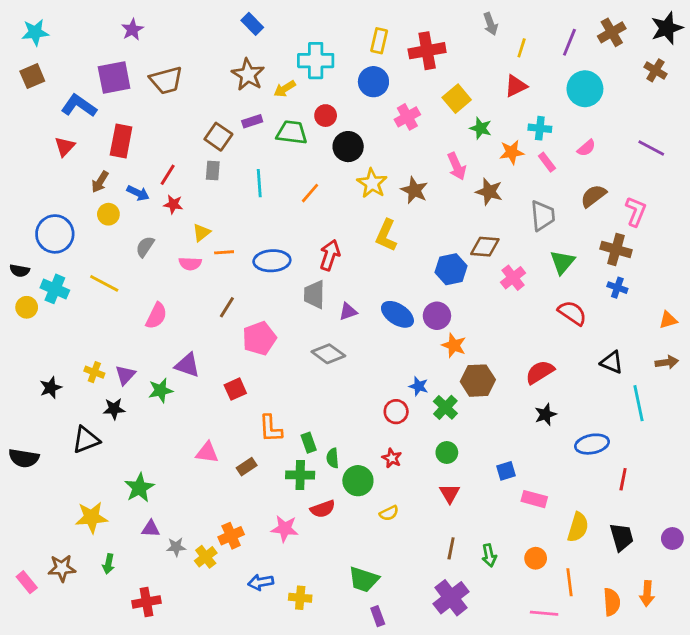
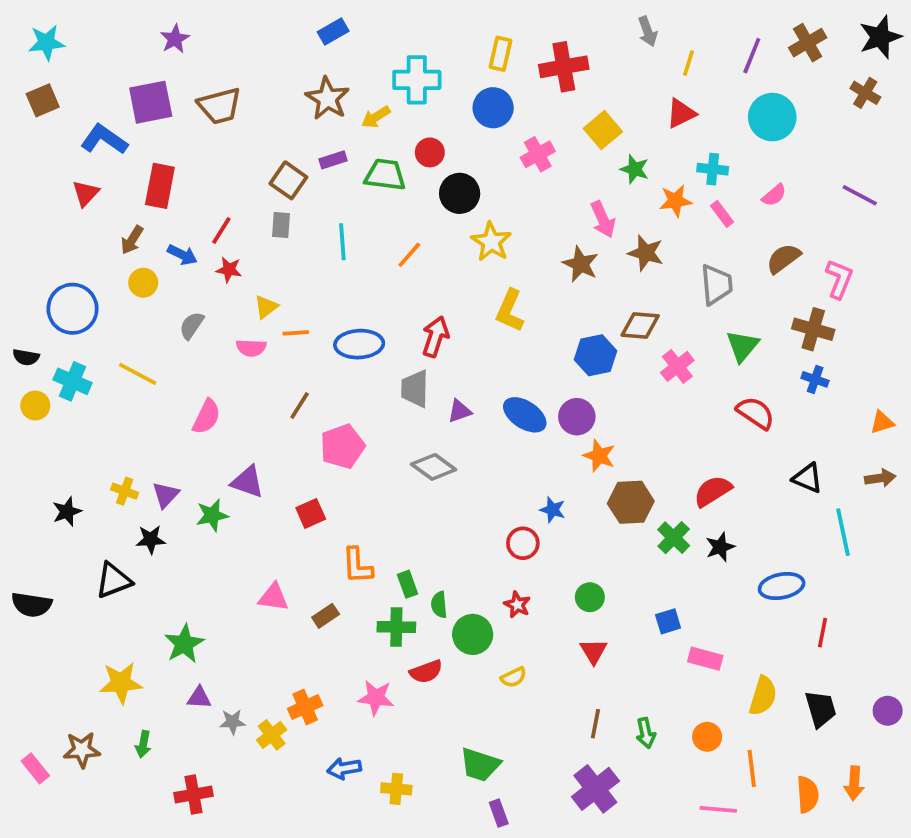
blue rectangle: (252, 24) -> (333, 31), turned -75
brown star: (414, 190) -> (581, 264), moved
green cross: (445, 407) -> (674, 538), moved

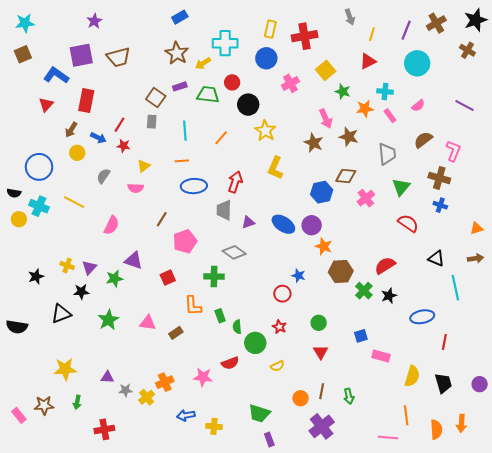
orange line: (296, 333) -> (182, 161), moved
green cross: (396, 627) -> (214, 277), moved
green star: (184, 644) -> (108, 320), moved
orange circle: (707, 737) -> (301, 398), moved

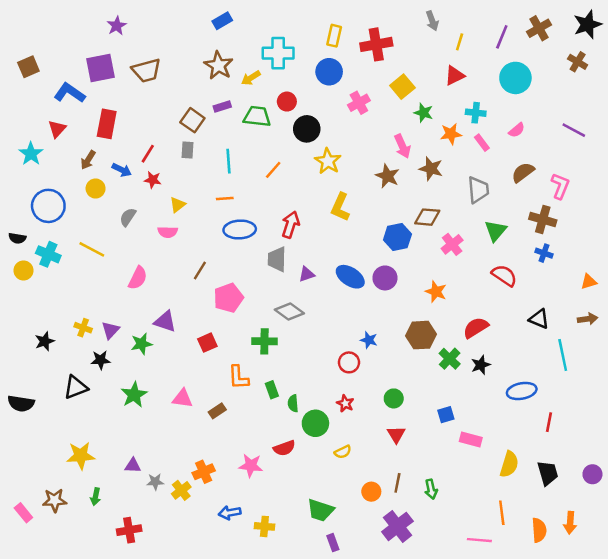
cyan star: (25, 23) -> (31, 154), moved, turned -30
orange star: (324, 246) -> (436, 292), moved

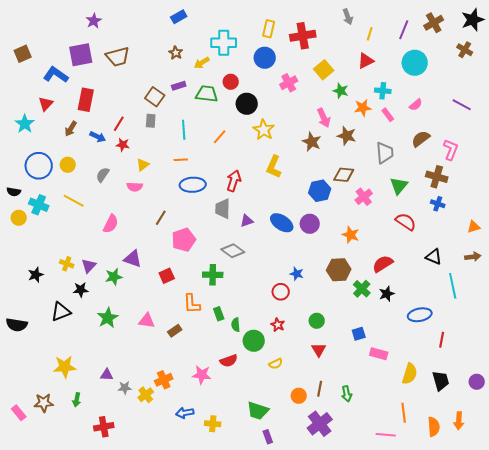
brown star: (219, 66) -> (176, 53), size x0.6
yellow circle: (96, 189) -> (68, 165), moved

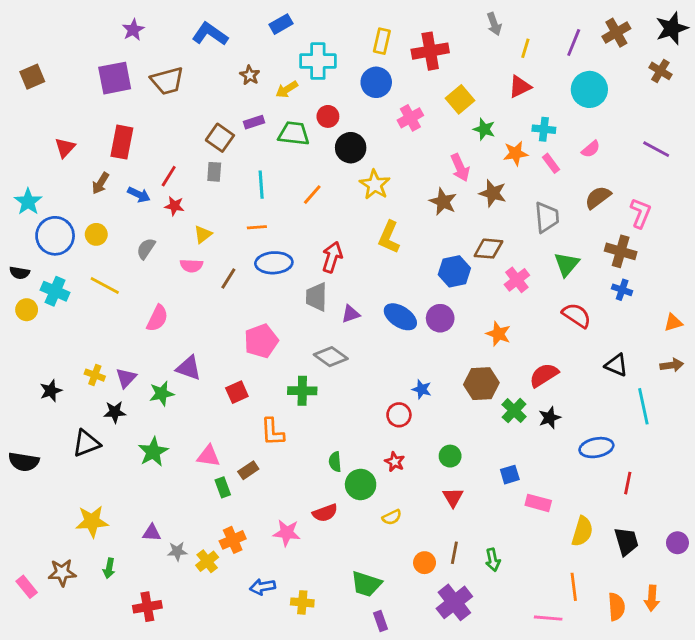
blue rectangle: (179, 17) -> (281, 24), moved
blue L-shape: (56, 75) -> (210, 34), moved
cyan star: (25, 124) -> (28, 202), moved
brown line: (161, 218) -> (228, 278), moved
green rectangle: (219, 314) -> (223, 487), moved

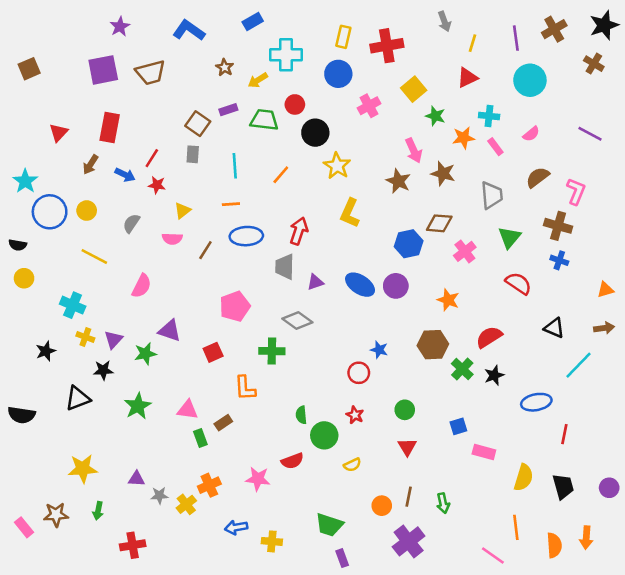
purple line: (574, 43) -> (516, 38), turned -30
cyan cross: (55, 291) -> (73, 305), moved
cyan line: (643, 406) -> (578, 365), turned 56
pink line: (548, 618) -> (493, 555), turned 30

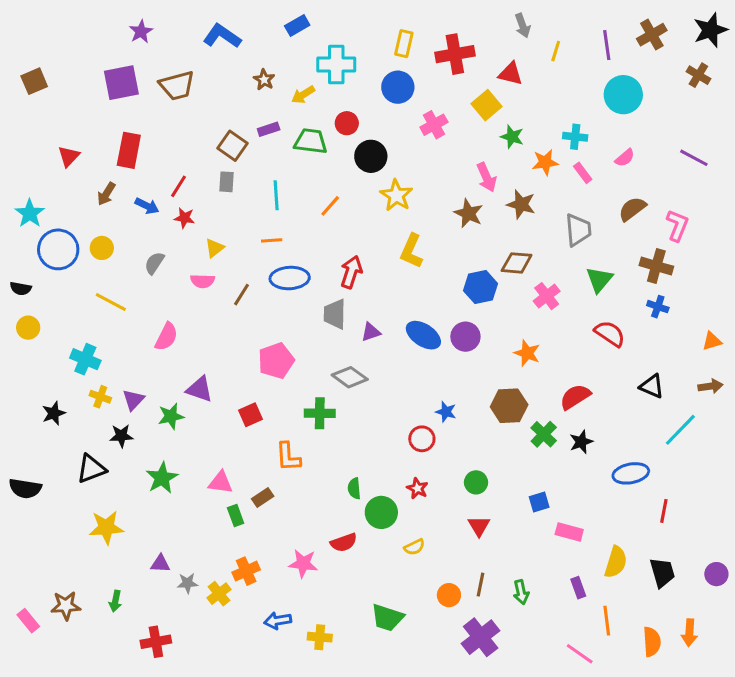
red triangle: (467, 78) -> (511, 74), moved, turned 40
yellow star: (83, 469) -> (106, 527), moved
purple rectangle: (342, 558) -> (578, 588), moved

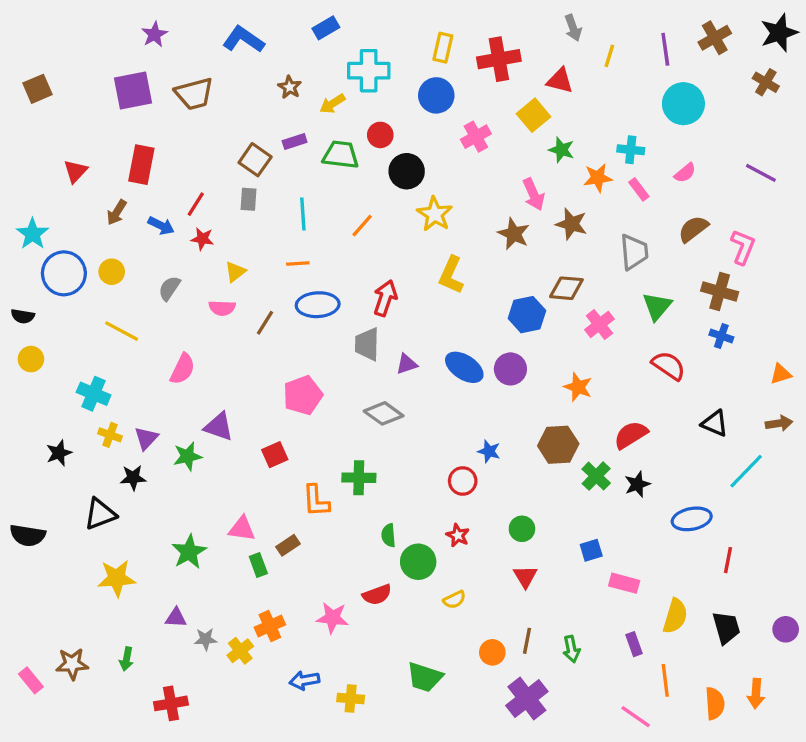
green cross: (320, 413) -> (359, 478), moved
green star: (162, 478) -> (189, 552), moved

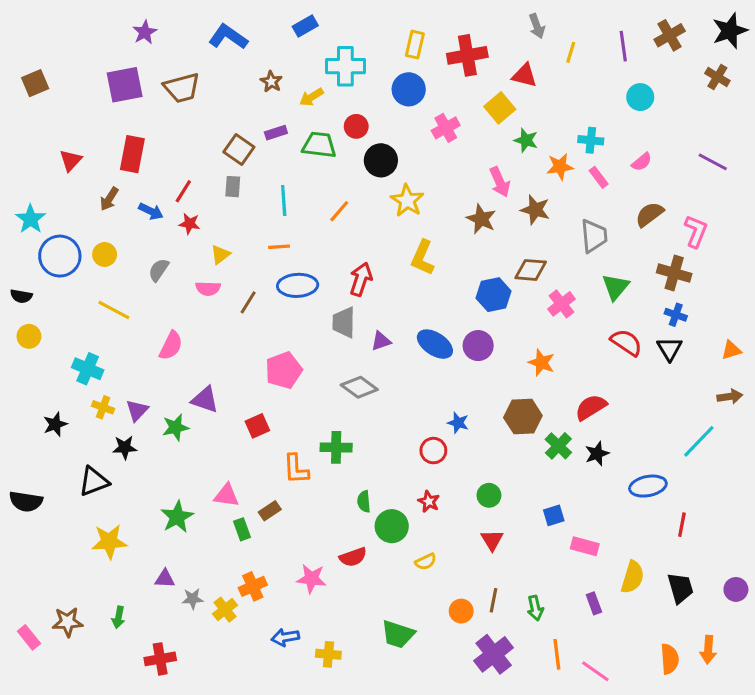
cyan circle: (683, 104) -> (640, 97), size x0.7
black triangle: (715, 423) -> (670, 349), moved, turned 36
orange line: (665, 680) -> (557, 654), moved

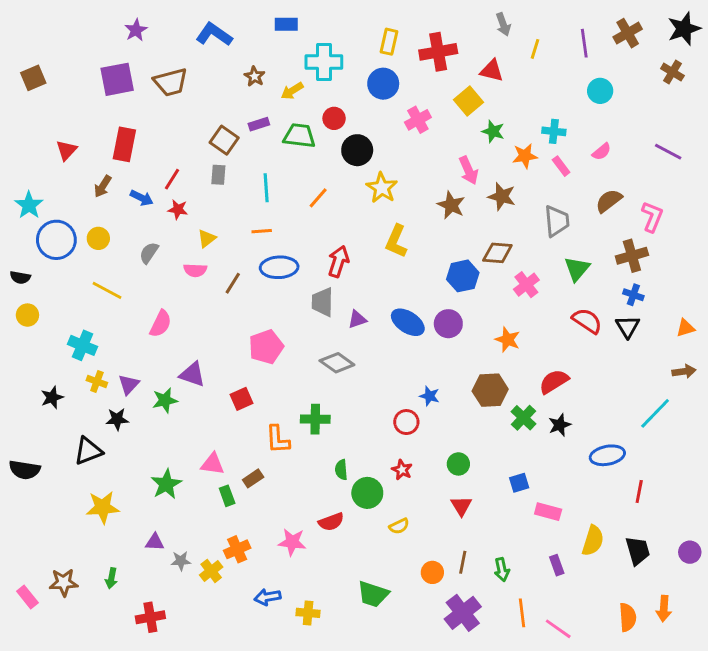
blue rectangle: (305, 26) -> (286, 24), turned 30
brown cross: (674, 273) -> (632, 256), turned -32

